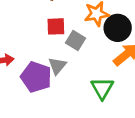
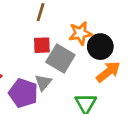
gray square: (76, 40) -> (60, 59), size x1.5

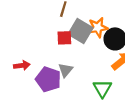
gray square: (60, 59) -> (81, 31), moved

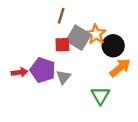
orange star: (98, 27) -> (96, 34), turned -30
purple pentagon: (48, 79) -> (43, 70), moved

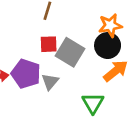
orange star: (96, 34) -> (110, 25), moved, turned 30
gray square: (78, 38) -> (70, 52), moved

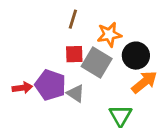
orange star: (110, 25) -> (109, 34), moved
gray triangle: (50, 82) -> (76, 93), turned -36

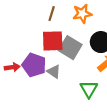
orange star: (109, 34) -> (82, 14), moved
red square: (74, 54) -> (53, 41), size x1.5

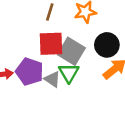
green triangle: (89, 89) -> (69, 73), moved

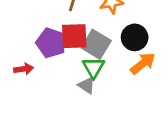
purple pentagon: (30, 72) -> (51, 43), moved
gray triangle: (52, 79) -> (87, 85), moved

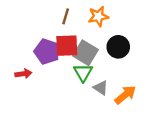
orange arrow: (143, 63) -> (125, 95), moved
gray triangle: (87, 85) -> (101, 88), moved

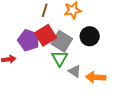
red square: (67, 46) -> (46, 35), turned -30
orange arrow: (125, 95) -> (96, 77), turned -138

